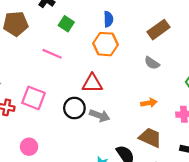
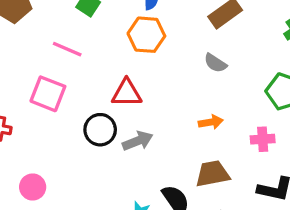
pink square: (33, 98) -> (48, 94), moved
gray arrow: (100, 116) -> (138, 141), turned -42
brown trapezoid: (150, 138) -> (213, 174), turned -35

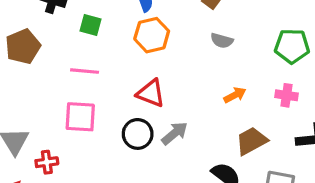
red triangle: (127, 93) -> (151, 93), turned 40
pink cross: (263, 139) -> (287, 95), turned 30

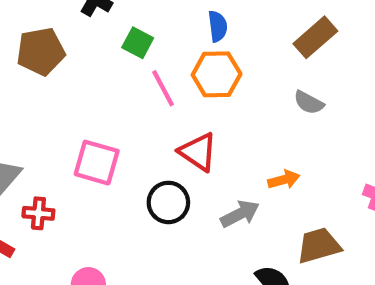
pink line: (85, 71) -> (163, 88), moved, turned 44
orange arrow: (235, 95) -> (284, 180), moved
gray arrow: (175, 133) -> (240, 214), moved

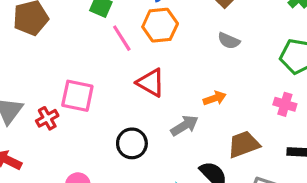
black circle: (168, 202) -> (132, 143), moved
red cross: (38, 213) -> (47, 118), moved, turned -30

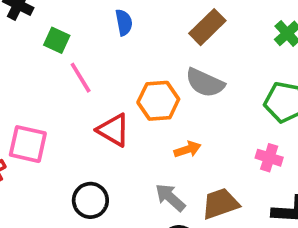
orange hexagon: (160, 25) -> (158, 101), moved
gray semicircle: (229, 41) -> (205, 83), size x1.5
gray arrow: (184, 126) -> (170, 197), moved, turned -108

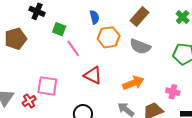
orange hexagon: (158, 101) -> (109, 37), moved
orange arrow: (188, 149) -> (133, 83), size x1.5
pink cross: (269, 158) -> (173, 92), moved

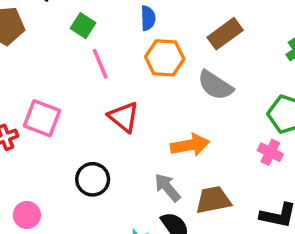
pink cross: (173, 92) -> (270, 152), moved

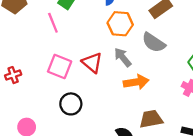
pink line: (100, 64) -> (53, 23), moved
pink square: (42, 118) -> (60, 66), moved
gray arrow: (167, 187) -> (123, 57), moved

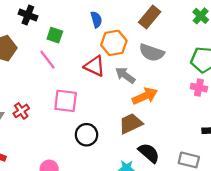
red triangle: (92, 63) -> (95, 66), moved
red cross: (13, 75) -> (21, 111), moved
brown trapezoid: (151, 119) -> (131, 124), moved

